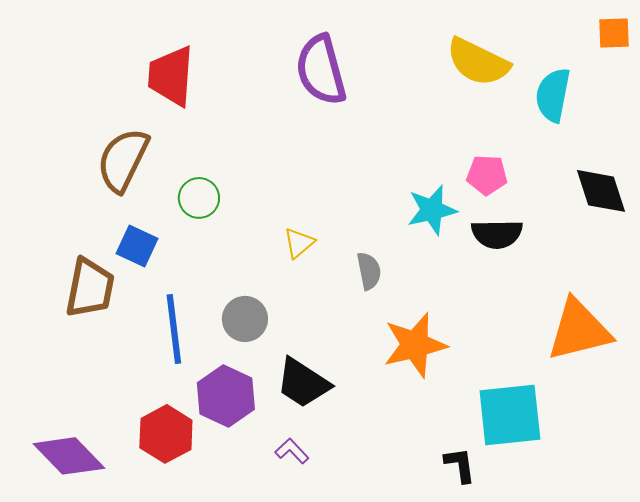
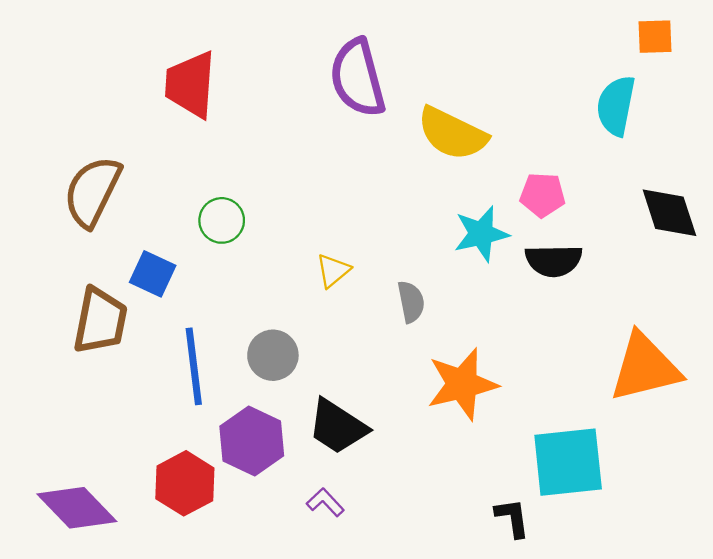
orange square: (614, 33) -> (655, 37), moved
yellow semicircle: (478, 62) -> (452, 134), moved
brown semicircle: (123, 160) -> (92, 191), moved

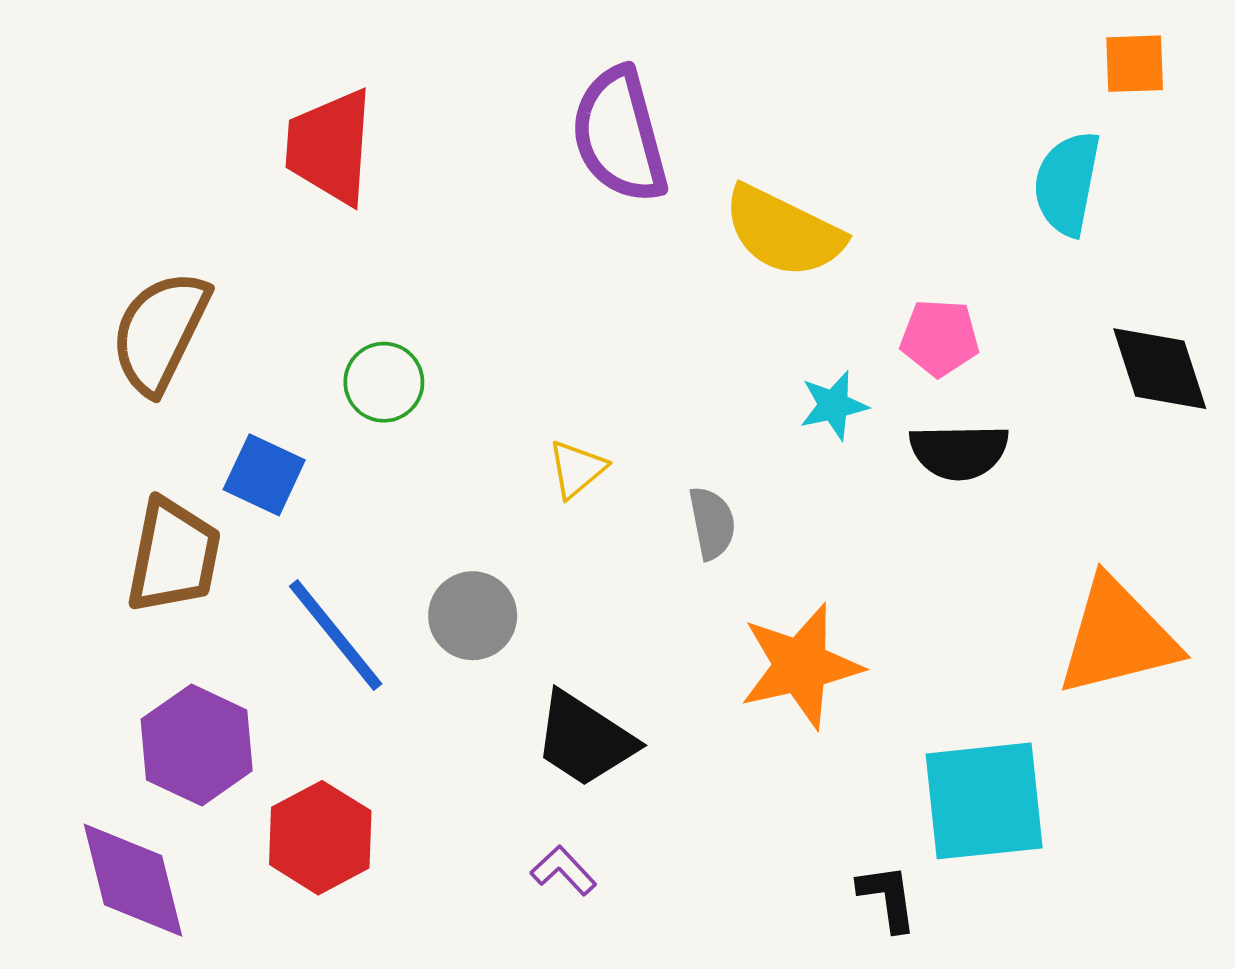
cyan star: (481, 234) -> (834, 405), size x0.7
blue line: (194, 366) -> (336, 635), turned -32
purple hexagon: (252, 441) -> (197, 745), moved
purple diamond: (77, 508) -> (133, 880), turned 30

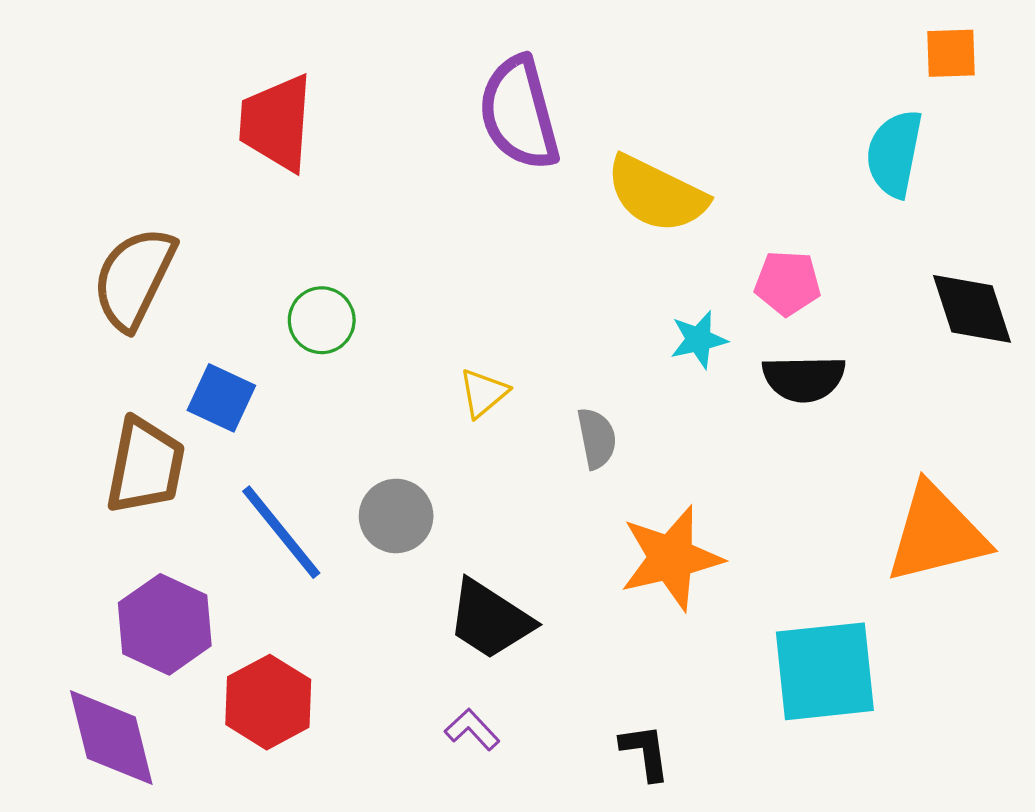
black L-shape: (888, 898) -> (645, 752), moved

